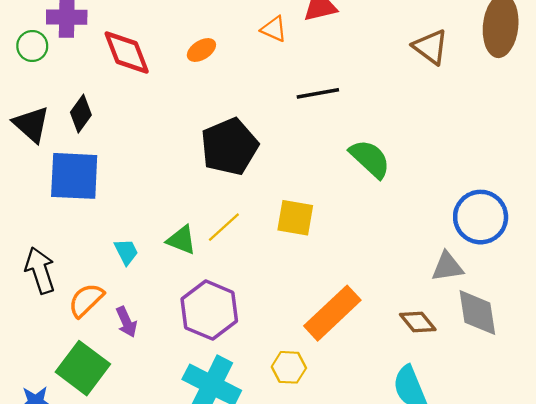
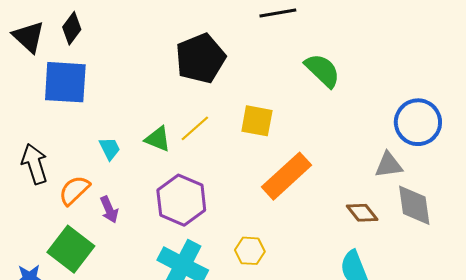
orange rectangle: (332, 313) -> (286, 176), moved

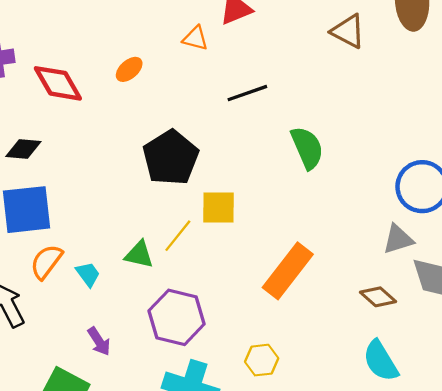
black diamond: (72, 28) -> (23, 149), turned 68
green semicircle: (322, 70) -> (307, 148), turned 33
yellow square: (257, 121) -> (219, 208), moved
orange semicircle: (74, 190) -> (46, 262), moved

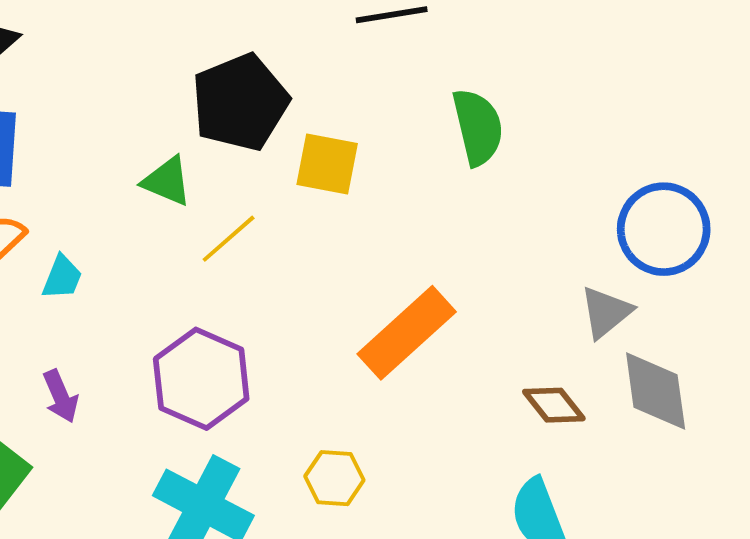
yellow square: (219, 208) -> (327, 164), moved
gray triangle: (398, 239) -> (606, 312), turned -32
green triangle: (139, 254) -> (167, 181), moved
cyan trapezoid: (88, 274) -> (62, 277), turned 48

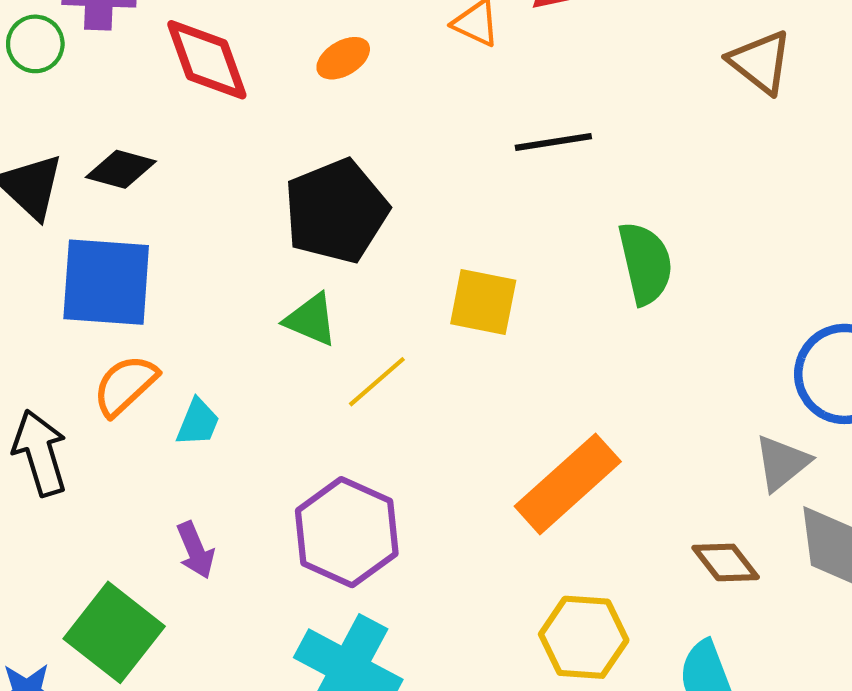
black pentagon: (240, 102) -> (336, 211), moved
yellow hexagon: (334, 478) -> (584, 637), moved, size x1.4

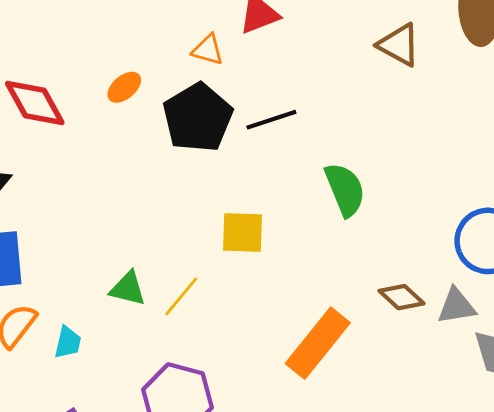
black pentagon: (336, 211) -> (198, 118), moved
green triangle: (311, 320) -> (128, 289), moved
gray triangle: (782, 463) -> (456, 306), turned 39
brown diamond: (726, 562) -> (401, 297), moved

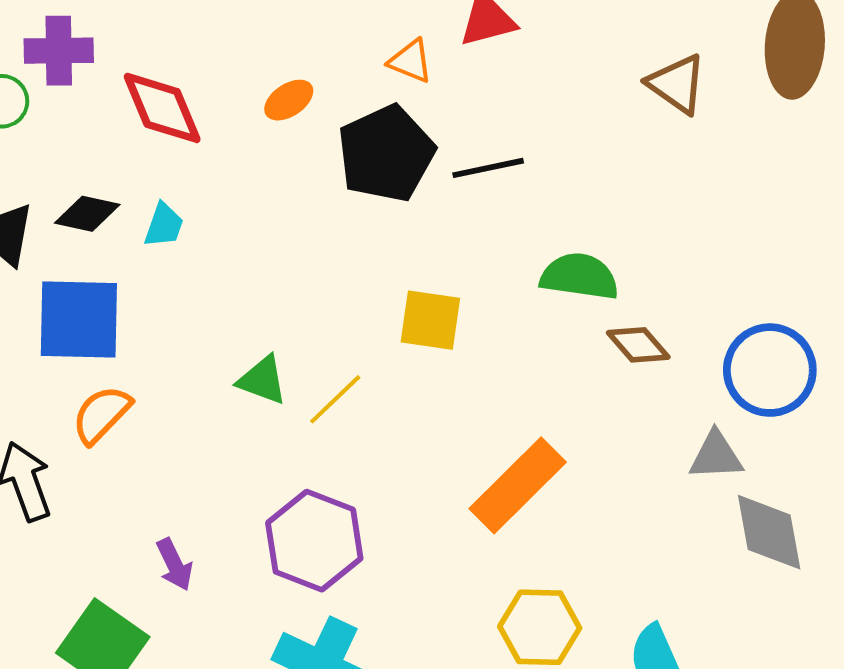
green semicircle: (345, 190) -> (579, 276), turned -66
brown diamond: (401, 297) -> (638, 345), moved
cyan trapezoid: (68, 342) -> (164, 225), moved

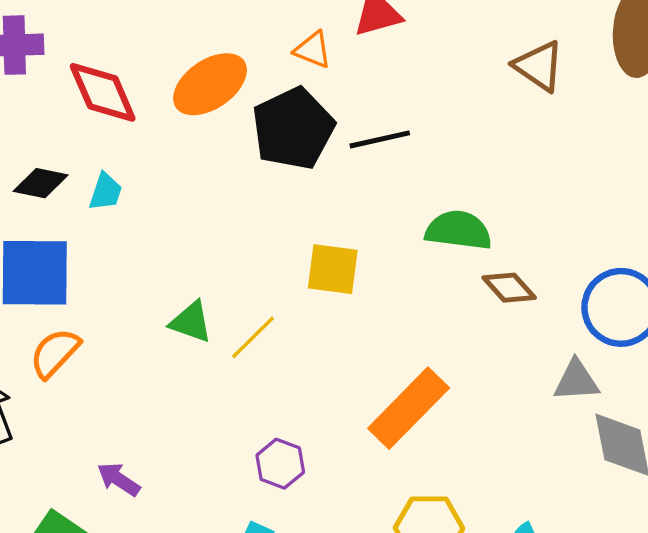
orange ellipse: (289, 100) -> (210, 84), size x1.8
purple hexagon: (314, 541) -> (280, 464), moved, size x0.6
purple arrow: (174, 565) -> (119, 479), turned 150

